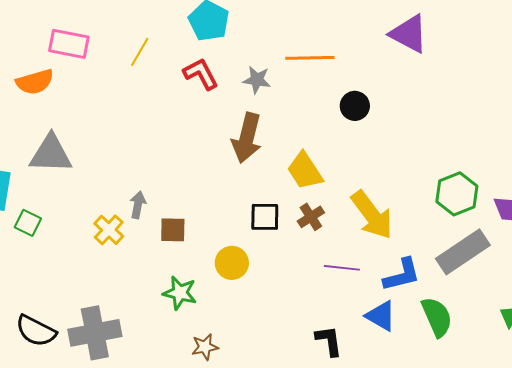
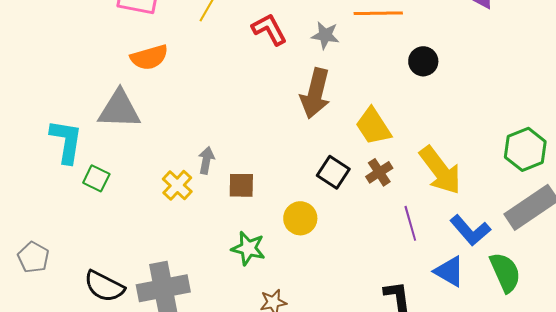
orange semicircle: (35, 82) -> (149, 57), moved
black square: (265, 217) -> (333, 172), turned 32
purple line: (342, 268) -> (410, 223), turned 68
blue L-shape: (402, 275) -> (470, 230), turned 63

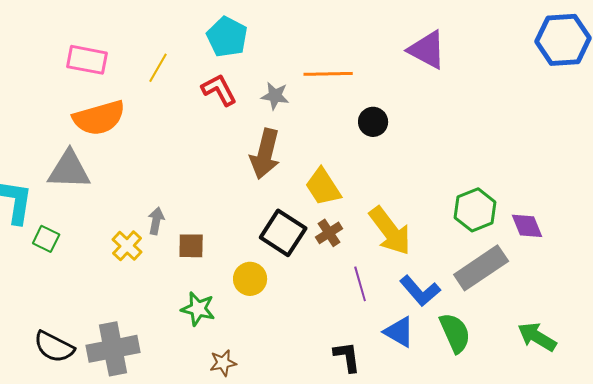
orange semicircle: (149, 57) -> (99, 118), size x1.4
black square: (333, 172) -> (283, 233), size x1.4

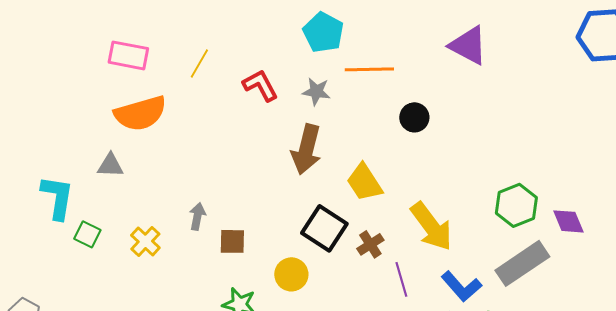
cyan pentagon: (227, 37) -> (323, 32), moved
gray triangle: (69, 170) -> (110, 165), size x0.6
brown cross: (329, 233) -> (370, 244), moved
yellow cross: (127, 246) -> (145, 241), moved

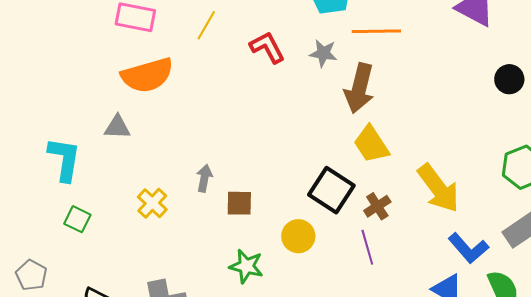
black circle: (414, 117) -> (509, 79), moved
brown arrow: (306, 149) -> (359, 88), moved
green square: (87, 234) -> (77, 219), moved
purple line: (401, 279) -> (367, 247), moved

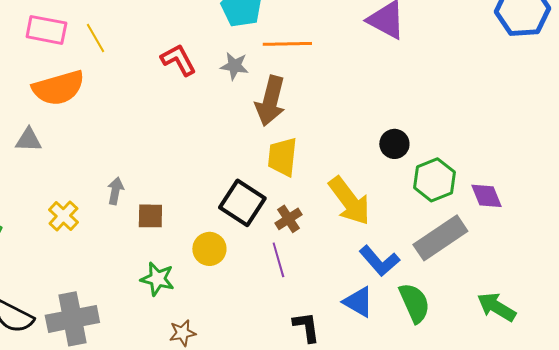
yellow line: (206, 25) -> (95, 38), moved, turned -60
black circle: (509, 79) -> (394, 144), moved
yellow trapezoid: (371, 144) -> (282, 157), turned 39

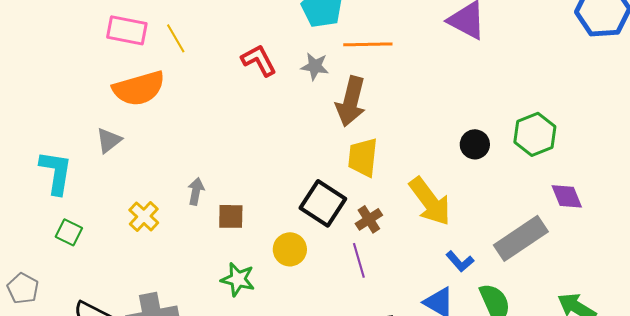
gray triangle: (28, 140) -> (109, 140), turned -40
green hexagon: (434, 180) -> (535, 134), moved
blue L-shape: (379, 261) -> (460, 261), size x0.7

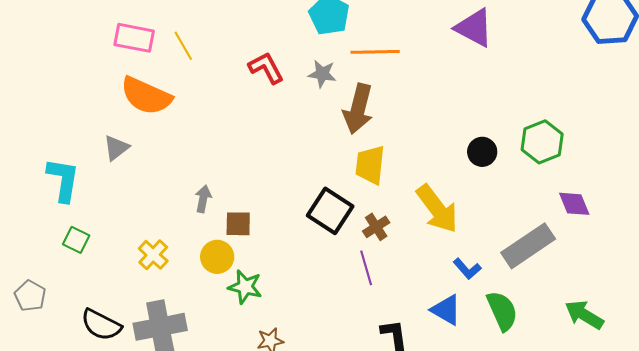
orange semicircle: (139, 88) -> (146, 96), turned 40
yellow cross: (144, 216) -> (153, 255), moved
yellow circle: (290, 249) -> (217, 257), moved

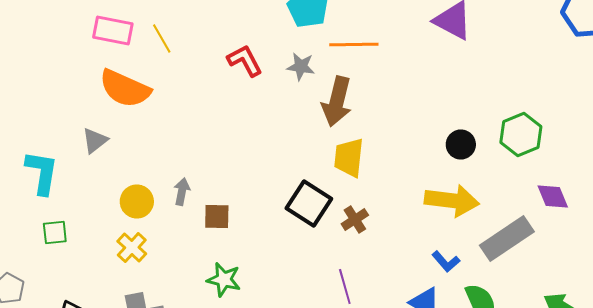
yellow arrow: (437, 209) -> (452, 200), moved, turned -46
green square: (76, 240) -> (55, 232), turned -32
yellow circle: (217, 257) -> (137, 202), moved
purple line: (366, 268) -> (345, 286), moved

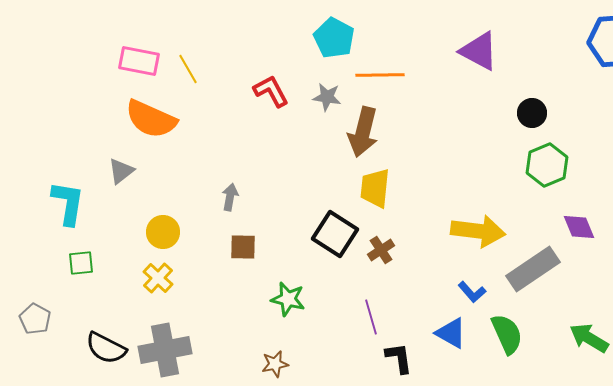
black circle: (461, 144) -> (532, 113), moved
gray arrow: (182, 192) -> (230, 197), moved
green star: (224, 280) -> (288, 299), moved

